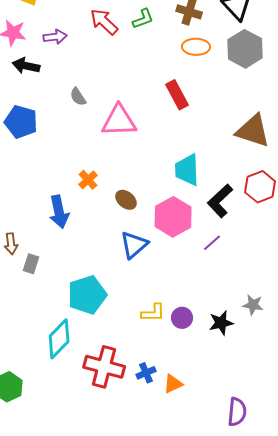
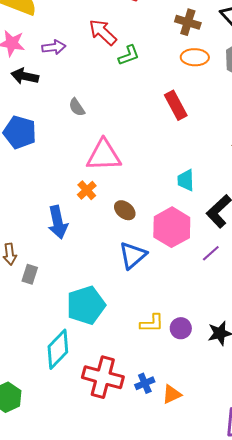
green L-shape: (143, 19) -> (129, 55), moved
pink triangle: (119, 121) -> (104, 155), moved
cyan trapezoid: (187, 170) -> (186, 180), size x0.7

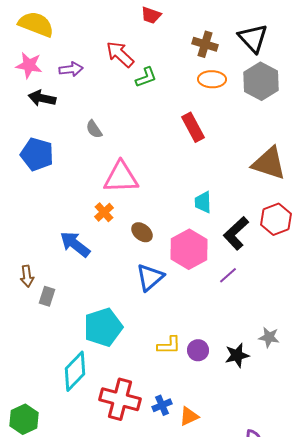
blue arrow: (58, 222) -> (75, 244), turned 140

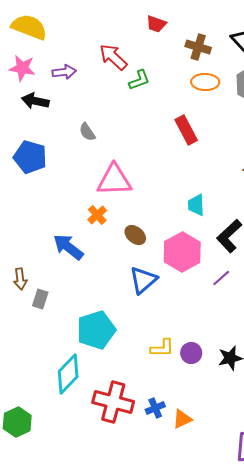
red trapezoid: (151, 15) -> (156, 24), moved

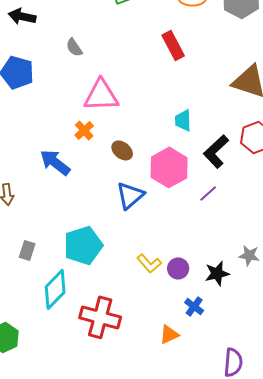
gray rectangle: (40, 299) -> (27, 250), moved
yellow L-shape: (162, 348) -> (149, 263), turned 50
blue cross: (155, 408) -> (194, 306), moved, turned -30

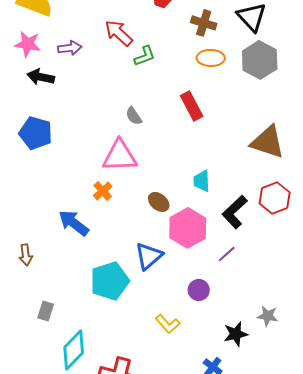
gray semicircle: (74, 47) -> (134, 116), moved
brown ellipse: (122, 150) -> (159, 202), moved
cyan pentagon: (83, 245) -> (110, 281), moved
purple circle: (178, 268) -> (199, 290), moved

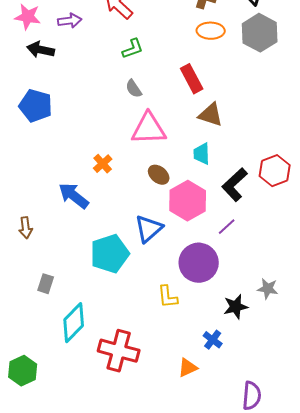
green L-shape: (145, 56) -> (133, 49), moved
brown triangle: (268, 142) -> (211, 115), moved, size x0.7
pink triangle: (120, 156) -> (149, 129), moved
purple circle: (199, 290) -> (199, 263), size x1.8
yellow L-shape: (168, 324) -> (168, 297), turned 35

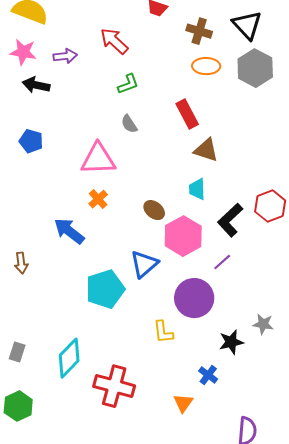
blue pentagon: (36, 106) -> (31, 141), size x0.7
pink triangle: (149, 129) -> (98, 159), moved
gray rectangle: (46, 284) -> (17, 352), moved
orange triangle: (188, 368) -> (183, 403), turned -30

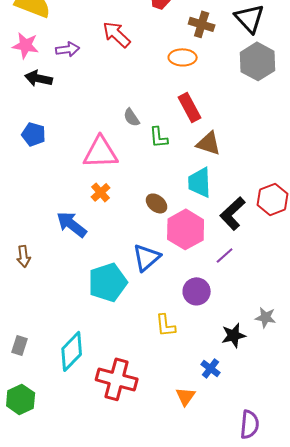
orange ellipse: (206, 66) -> (183, 57), moved
green L-shape: (128, 84) -> (159, 137), moved, turned 105
cyan trapezoid: (197, 189) -> (200, 182), size x1.4
purple circle: (194, 298) -> (197, 291), size x0.7

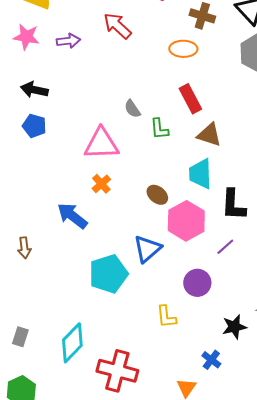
black arrow: (39, 78) -> (34, 90), moved
black L-shape: (233, 213) -> (233, 205), turned -44

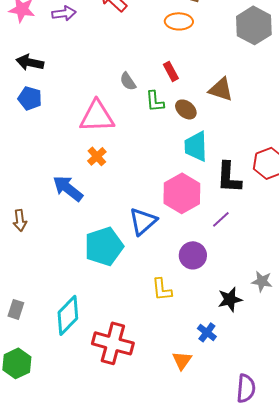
red rectangle: (190, 99) -> (171, 71), moved, size x0.7
brown triangle: (209, 135) -> (221, 89), moved
brown ellipse: (157, 195) -> (186, 109), moved

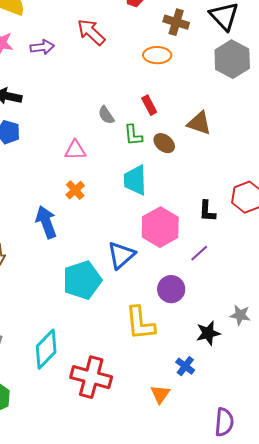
pink triangle: (97, 116) -> (75, 150), size x0.6
cyan trapezoid: (196, 146) -> (135, 180), moved
black L-shape: (229, 177) -> (207, 211), size x0.7
blue arrow: (68, 188) -> (46, 222), turned 32
yellow L-shape: (162, 289) -> (140, 323), size x1.5

